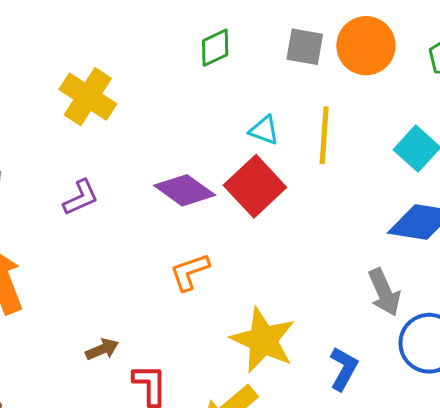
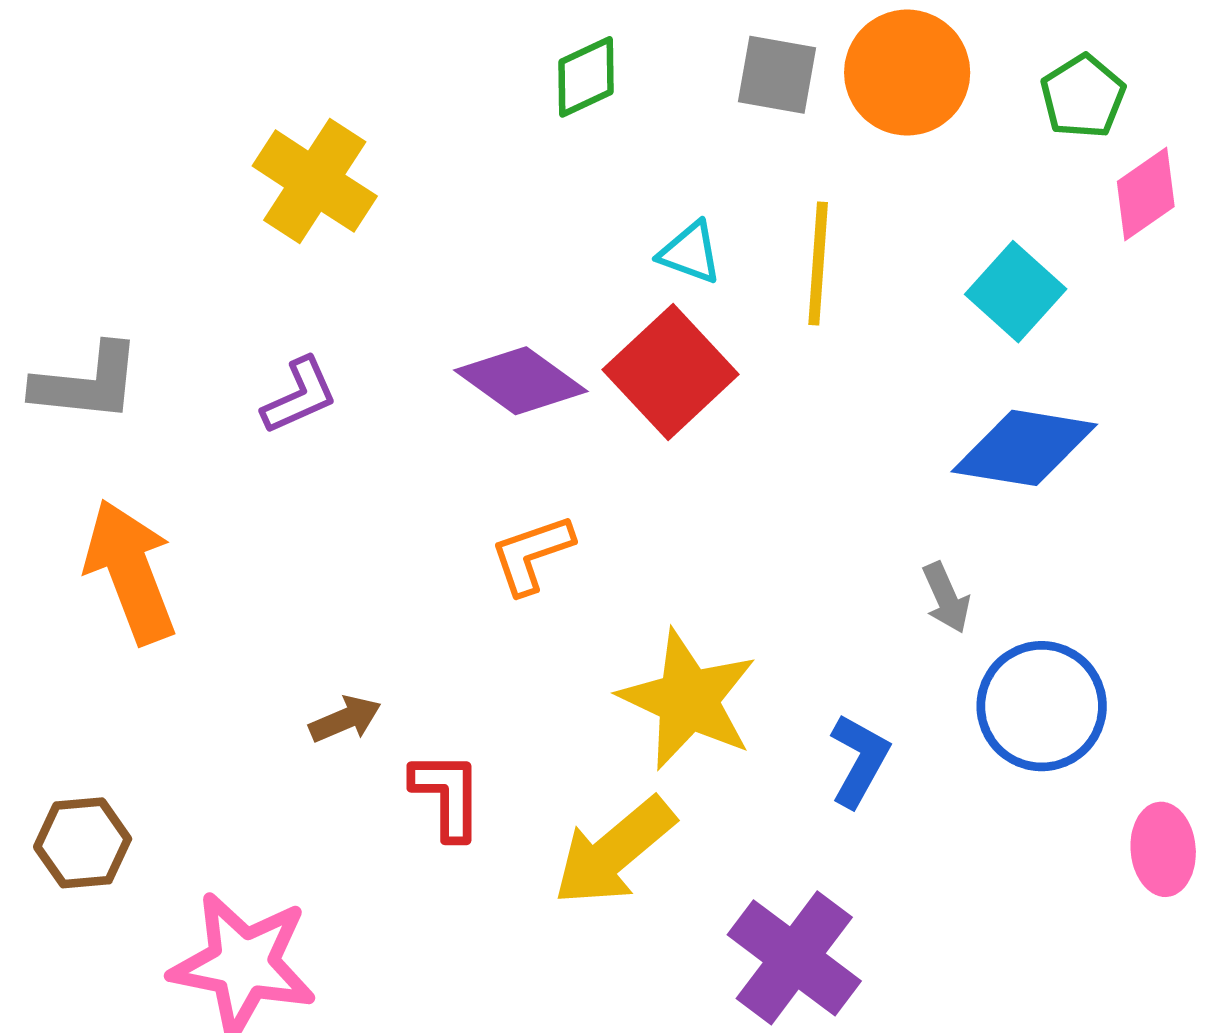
gray arrow: (384, 292) -> (946, 598), size x0.7

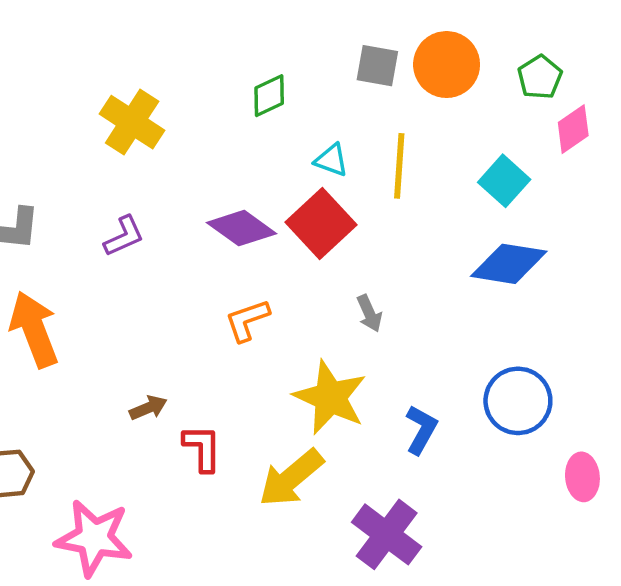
green diamond: (586, 77) -> (269, 96), moved
gray arrow: (946, 598) -> (369, 313), moved

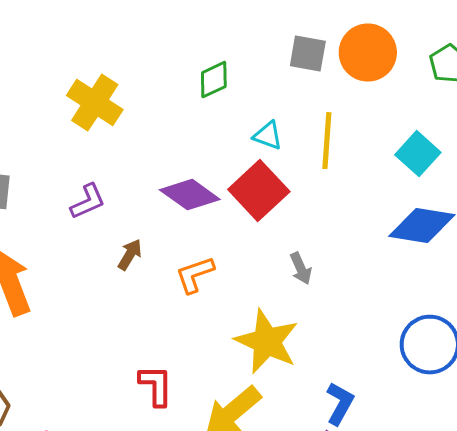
brown arrow: (148, 408) -> (130, 255), moved, turned -36
blue L-shape: (421, 430) -> (340, 404), moved

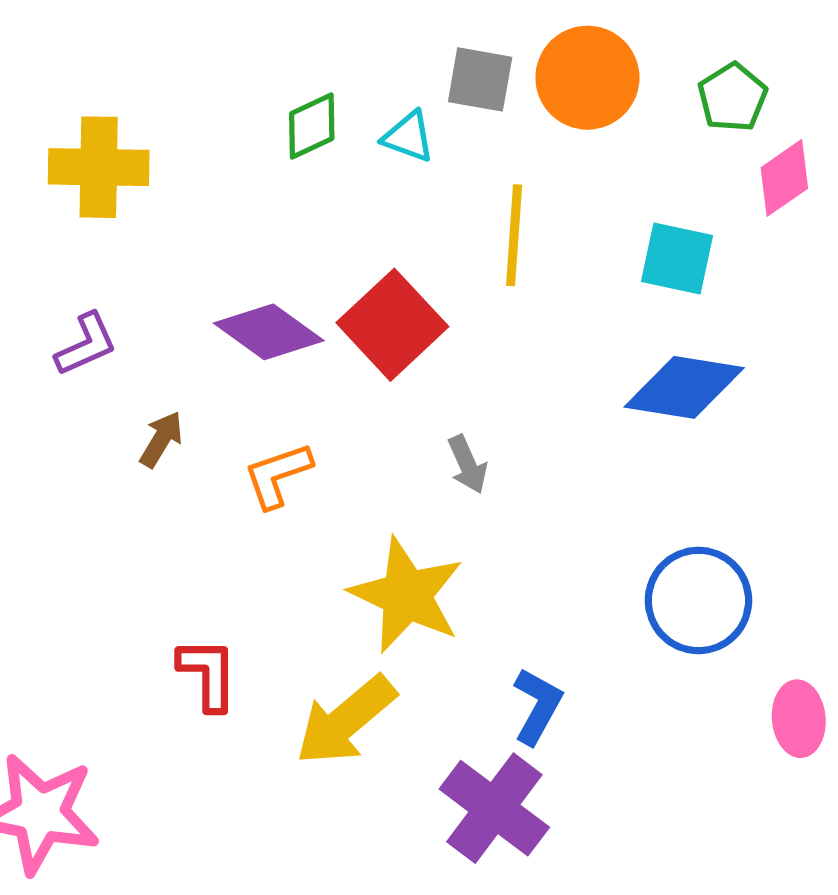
yellow cross: (95, 103) -> (99, 167), turned -32
cyan triangle: (268, 136) -> (408, 137), moved
cyan square: (418, 154) -> (677, 258), turned -30

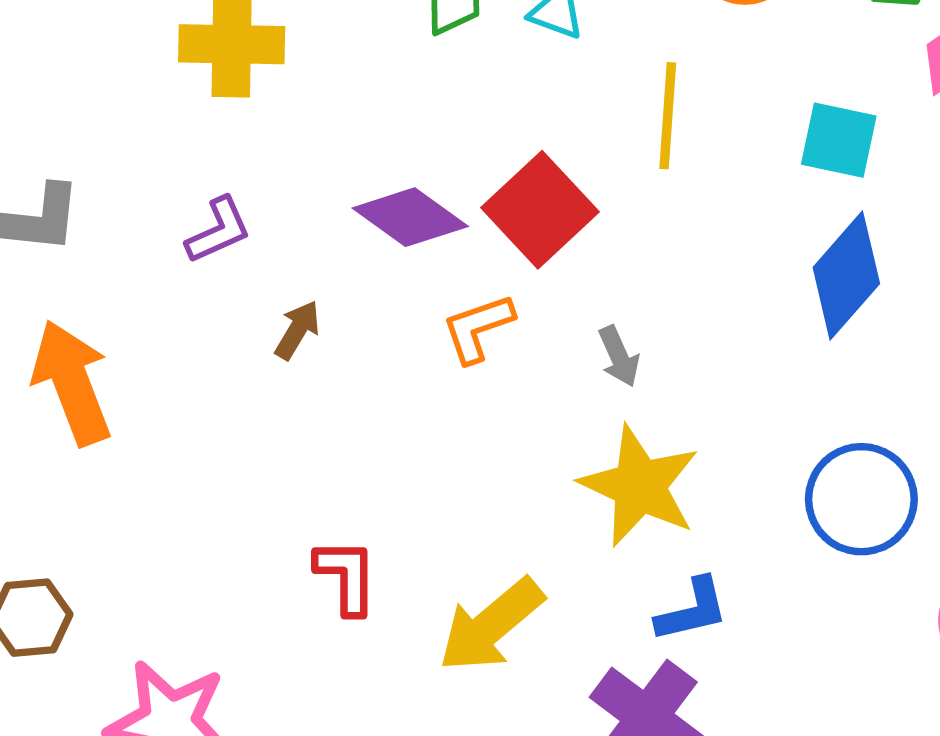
blue diamond: (684, 387) -> (846, 275), turned -58
orange L-shape: (278, 475) -> (478, 328), moved
yellow star: (407, 595) -> (640, 486), moved
blue L-shape: (537, 706) -> (692, 610), turned 48

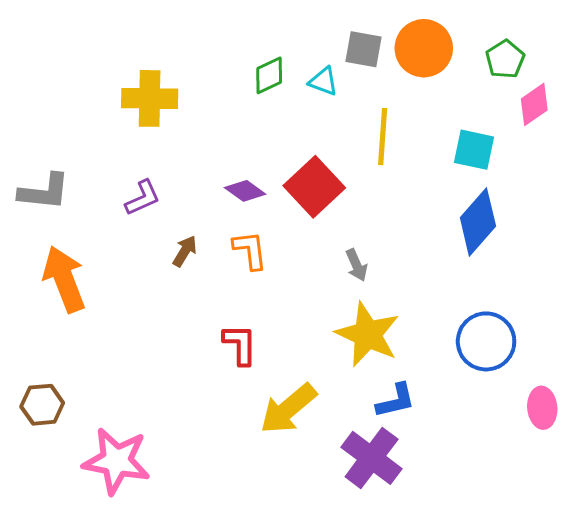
purple diamond: (410, 217) -> (245, 191), size x0.7
orange L-shape: (478, 328) -> (250, 250), moved, turned 102
red L-shape: (346, 576) -> (240, 344), moved

